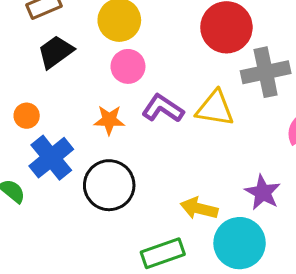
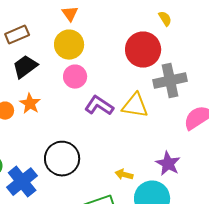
orange star: (109, 120) -> (30, 104), moved, turned 30
blue cross: (51, 158) -> (22, 182), moved
yellow arrow: (199, 208) -> (124, 175), size x0.7

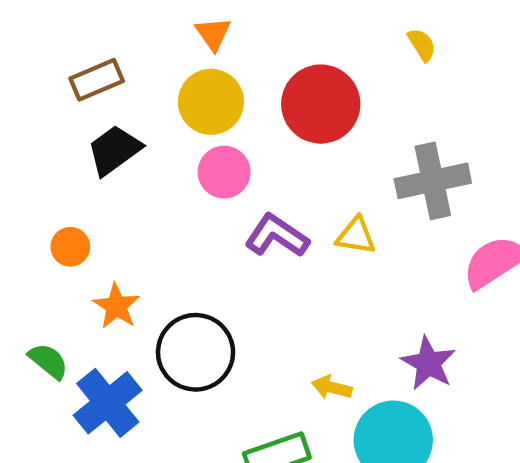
red circle: (143, 50) -> (321, 104), moved
orange star: (30, 104) -> (116, 306), moved
yellow triangle: (135, 106) -> (356, 236), size x0.7

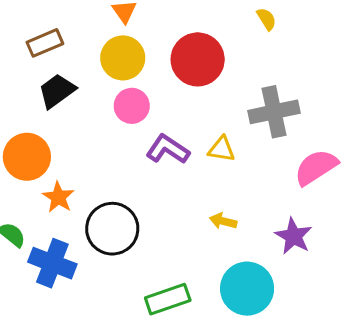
orange circle: (70, 247) -> (27, 157), size x1.8
purple star: (428, 363) -> (293, 236), moved
yellow arrow: (332, 387) -> (223, 221), moved
blue cross: (108, 403) -> (52, 263), turned -30

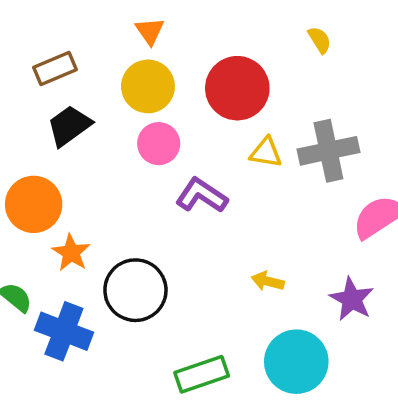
yellow triangle: (222, 149) -> (266, 153), moved

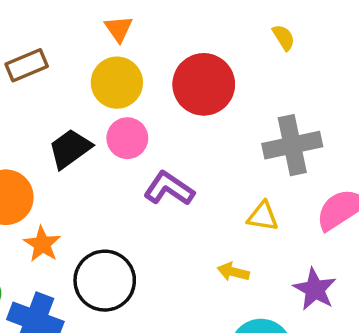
black trapezoid: (69, 126) -> (70, 149), moved
yellow triangle: (266, 153) -> (263, 216), moved

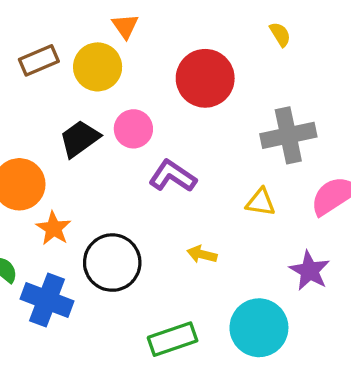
yellow circle: (117, 83) -> (98, 67), moved
yellow arrow: (233, 272) -> (202, 254), moved

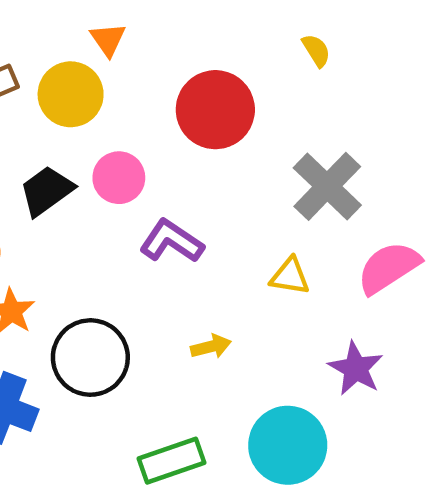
gray cross: (288, 135) -> (327, 186), turned -34
yellow arrow: (202, 254) -> (211, 347), turned 152

